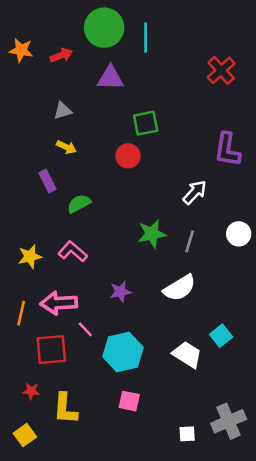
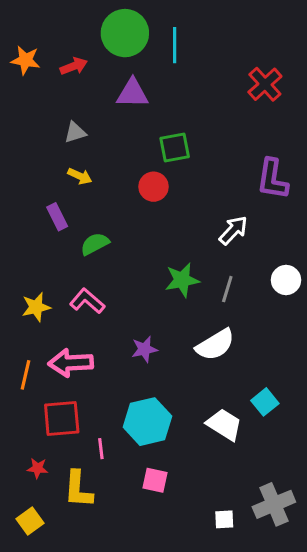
pink line: (85, 329) -> (101, 449), moved, turned 36

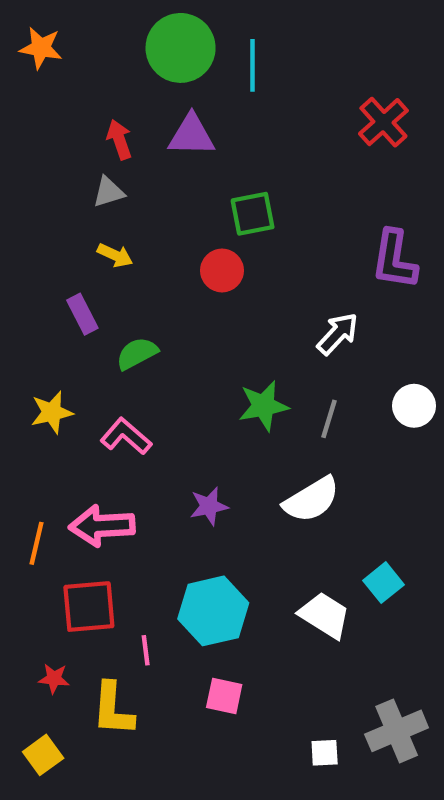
orange star: (26, 60) -> (41, 48), moved
red arrow: (74, 66) -> (119, 140), moved, turned -88
yellow star: (36, 307) -> (52, 412), moved

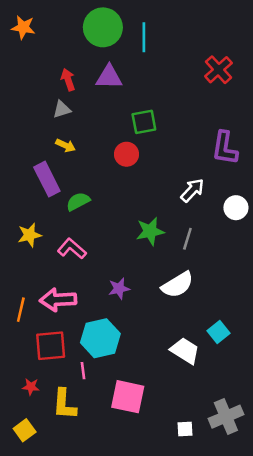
purple rectangle: (82, 314) -> (47, 179), size x1.5
white circle: (414, 406) -> (236, 208), moved
cyan hexagon: (213, 611) -> (100, 338), moved
pink square: (224, 696) -> (128, 397), size x1.6

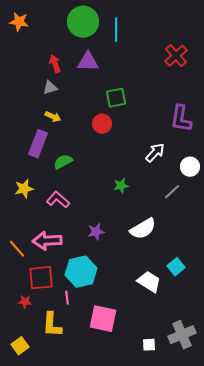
purple rectangle: (47, 179) -> (38, 144), turned 48
green star: (150, 231) -> (121, 186), size x0.7
gray line: (187, 239) -> (172, 192), moved, turned 30
orange line: (21, 310) -> (17, 249), turned -54
red star: (31, 387) -> (25, 302), moved

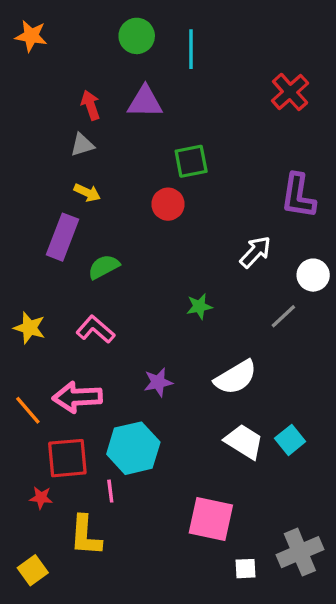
green circle: (83, 22) -> (137, 36), size x0.7
yellow star: (24, 189) -> (29, 328), moved, turned 30
white trapezoid: (149, 282) -> (244, 442), moved
pink square: (103, 319) -> (211, 519), moved

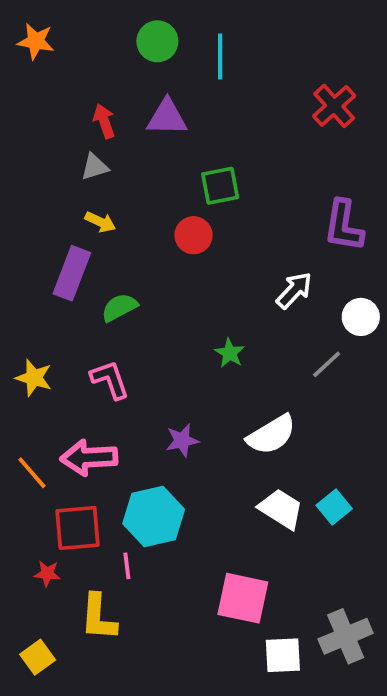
green star: (199, 306) -> (230, 353), turned -30
pink L-shape: (95, 329) -> (110, 380), turned 30
white square: (246, 569) -> (283, 655), size x1.5

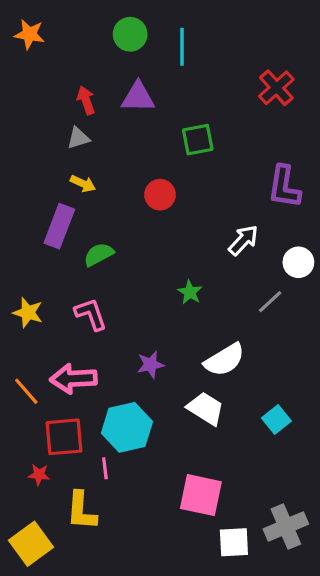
green square: (220, 186) -> (198, 140), moved
white trapezoid: (281, 509) -> (206, 409), moved
yellow square: (38, 657) -> (31, 544), size x1.5

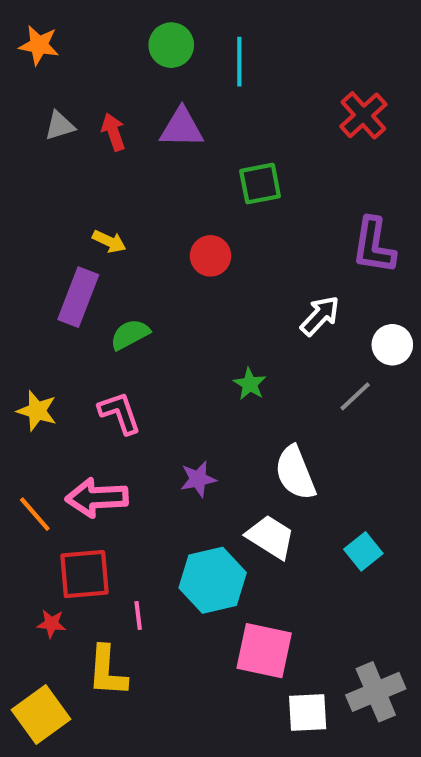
gray triangle: (78, 138) -> (60, 126), moved
white semicircle: (224, 360) -> (295, 473), turned 99
cyan hexagon: (127, 427) -> (213, 580), moved

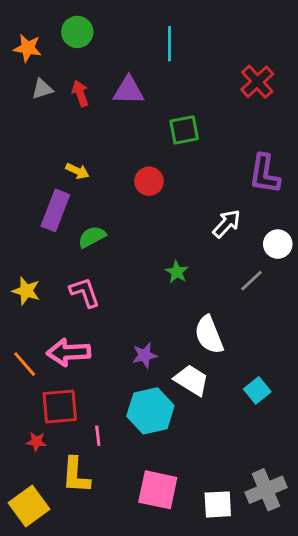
orange star: (39, 45) -> (28, 48), moved
green circle: (171, 45) -> (77, 32), moved
purple star: (198, 479) -> (145, 355), moved
pink square: (264, 651) -> (158, 490), moved

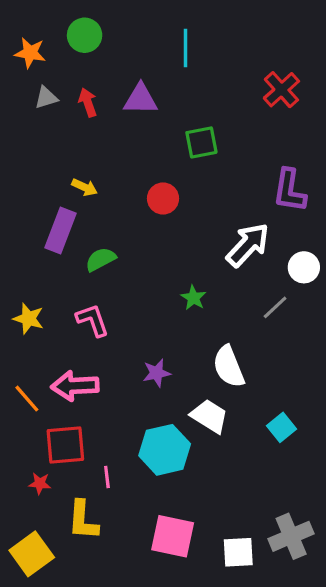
white arrow: (227, 224) -> (248, 245), size x1.4
purple star: (145, 355) -> (157, 373), moved

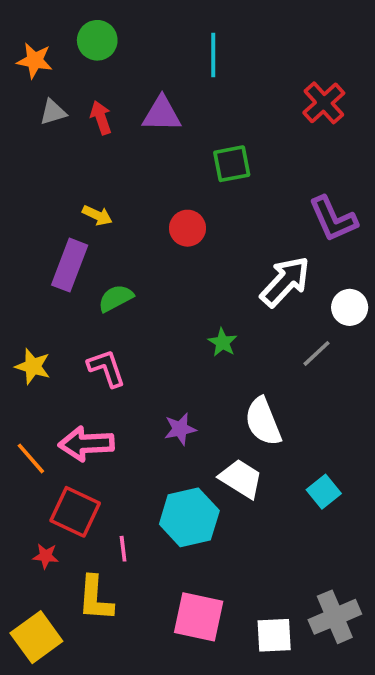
purple L-shape: (289, 190) -> (333, 219), turned -33
red square: (65, 445) -> (75, 512), turned 30

